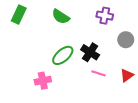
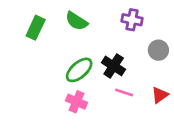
green rectangle: (19, 15) -> (36, 28), moved
pink cross: (43, 81) -> (77, 102), moved, turned 35

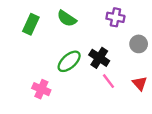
pink line: (124, 92) -> (108, 81), turned 35
red triangle: (160, 95) -> (140, 83), turned -35
pink cross: (77, 102) -> (41, 89), moved

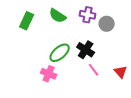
purple cross: (115, 17) -> (88, 15), moved
gray circle: (139, 44) -> (107, 24), moved
pink cross: (41, 89) -> (49, 74), moved

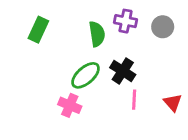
green semicircle: (58, 16) -> (97, 34), moved, turned -132
gray circle: (107, 24) -> (163, 27), moved
pink line: (94, 70) -> (134, 100), turned 40

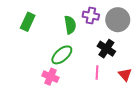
gray circle: (163, 27) -> (118, 20), size x1.5
black cross: (123, 71) -> (106, 49), moved

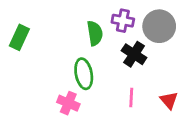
green rectangle: (28, 22) -> (19, 37), moved
black cross: (106, 49) -> (134, 54), moved
green ellipse: (62, 55) -> (84, 74), turned -60

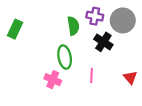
pink line: (131, 98) -> (92, 75), moved

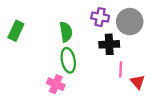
green semicircle: (73, 26) -> (66, 32), moved
black cross: (103, 42) -> (109, 44), turned -36
pink line: (92, 75) -> (121, 69), moved

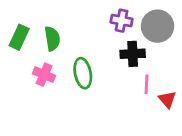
green semicircle: (66, 32) -> (52, 39), moved
pink cross: (56, 84) -> (44, 75), moved

